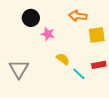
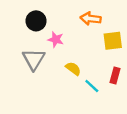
red rectangle: (99, 65) -> (115, 76), turned -64
gray triangle: (19, 69) -> (34, 59), moved

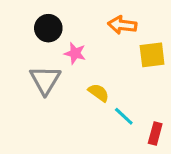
red rectangle: (115, 76) -> (155, 134), moved

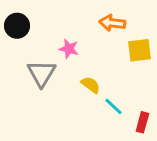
black circle: (48, 28) -> (17, 26), moved

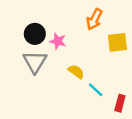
orange arrow: (112, 23) -> (94, 19), turned -70
black circle: (17, 26) -> (35, 34), moved

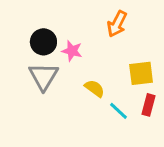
yellow square: (117, 42) -> (141, 73), moved
red rectangle: (120, 103) -> (149, 105), moved

